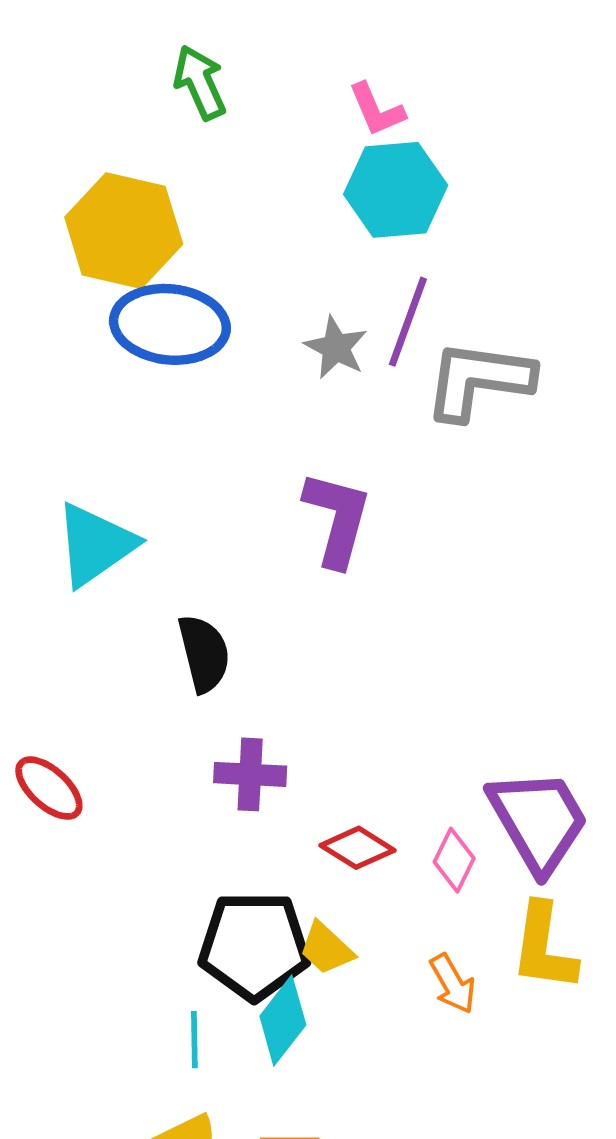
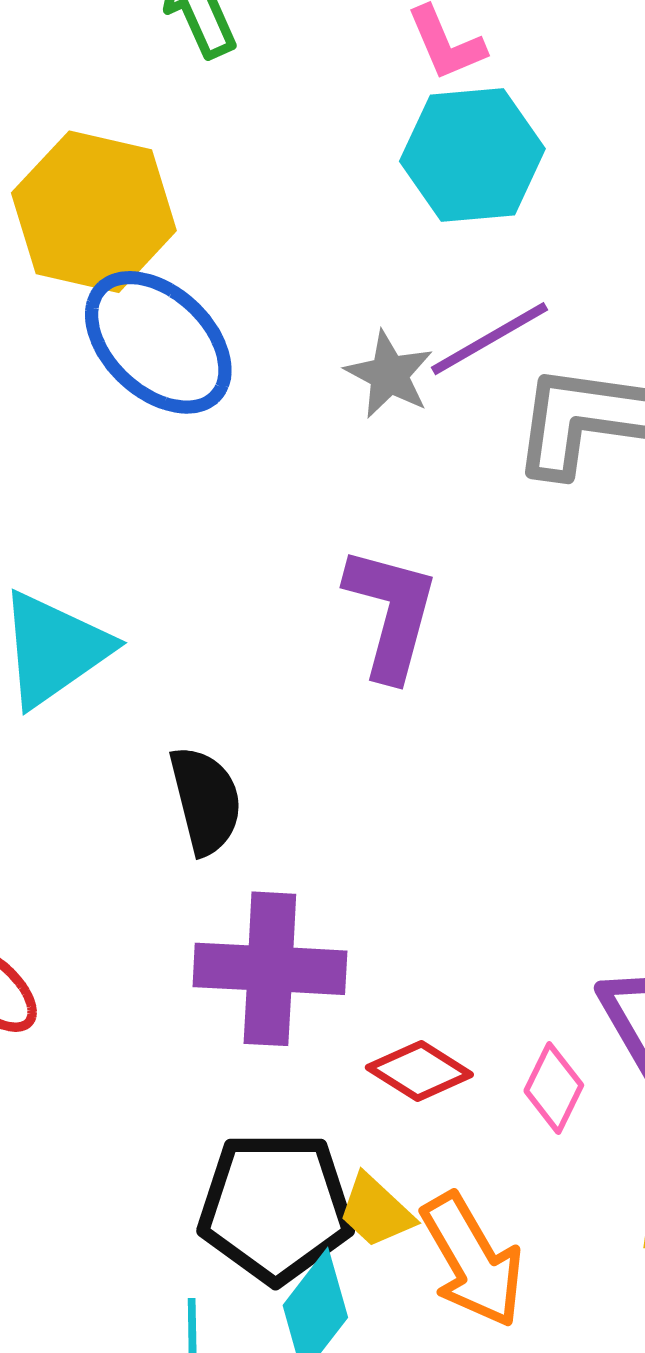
purple line: (408, 322) -> (489, 339), turned 40
blue ellipse: (170, 324) -> (158, 342), turned 37
purple cross: (250, 774) -> (270, 969), size x1.5
orange arrow: (453, 984) -> (472, 1260), moved, size x1.6

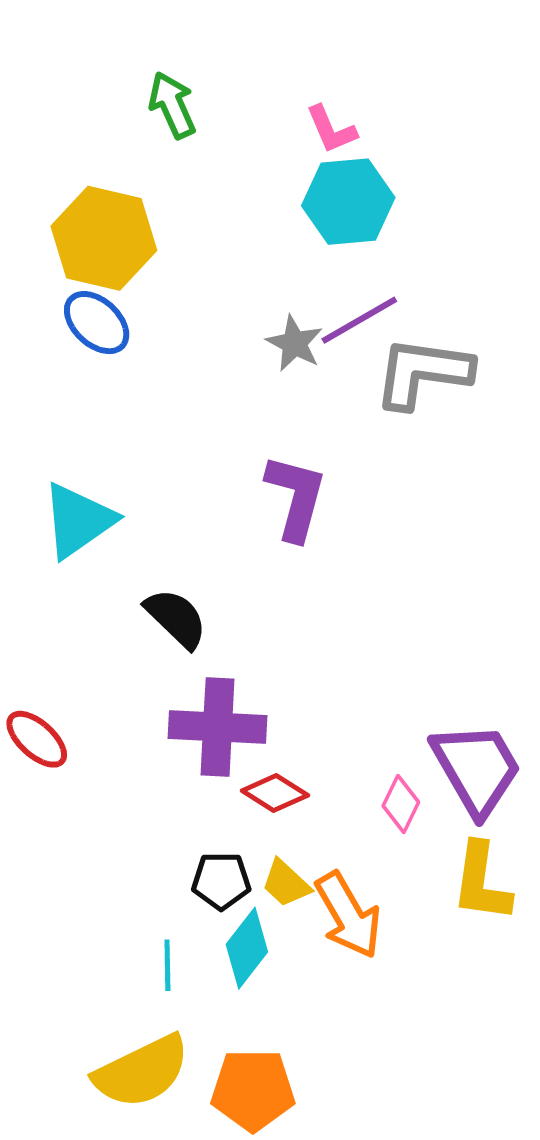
blue ellipse: (158, 342) -> (97, 323), moved, size x0.7
black semicircle: (206, 800) -> (176, 618), turned -32
red diamond: (419, 1071) -> (275, 793), moved
black pentagon: (276, 1207) -> (221, 881), size x0.6

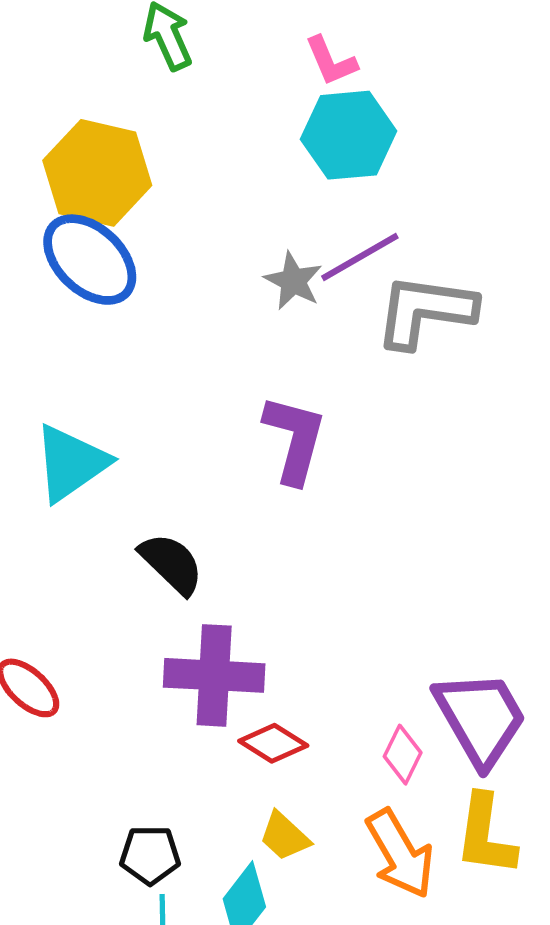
blue ellipse: (97, 323) -> (90, 260), size x1.4
black pentagon: (221, 881) -> (150, 855), moved
orange arrow: (348, 915) -> (400, 854), moved

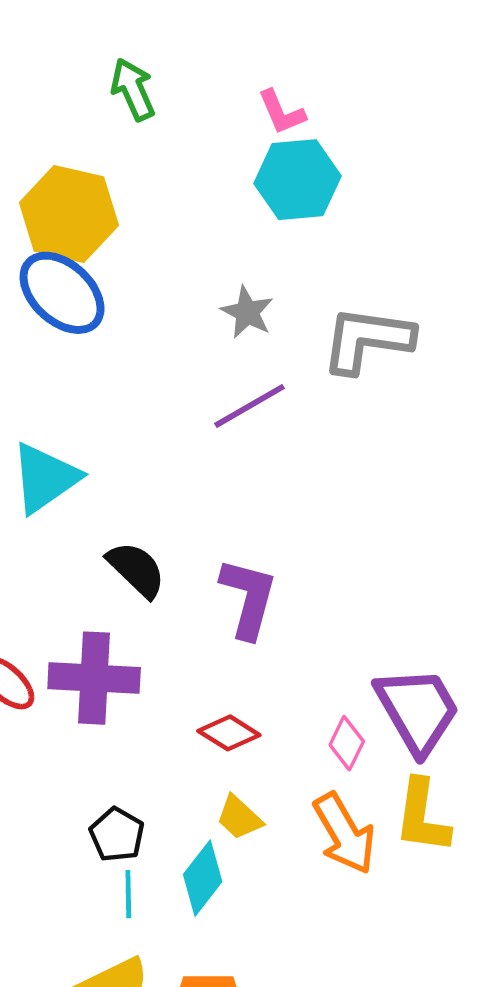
purple line: (360, 257) -> (249, 406), moved
purple L-shape: (295, 439) -> (248, 598), moved
purple cross: (214, 675) -> (94, 678), moved
black pentagon: (150, 855) -> (117, 835), turned 30

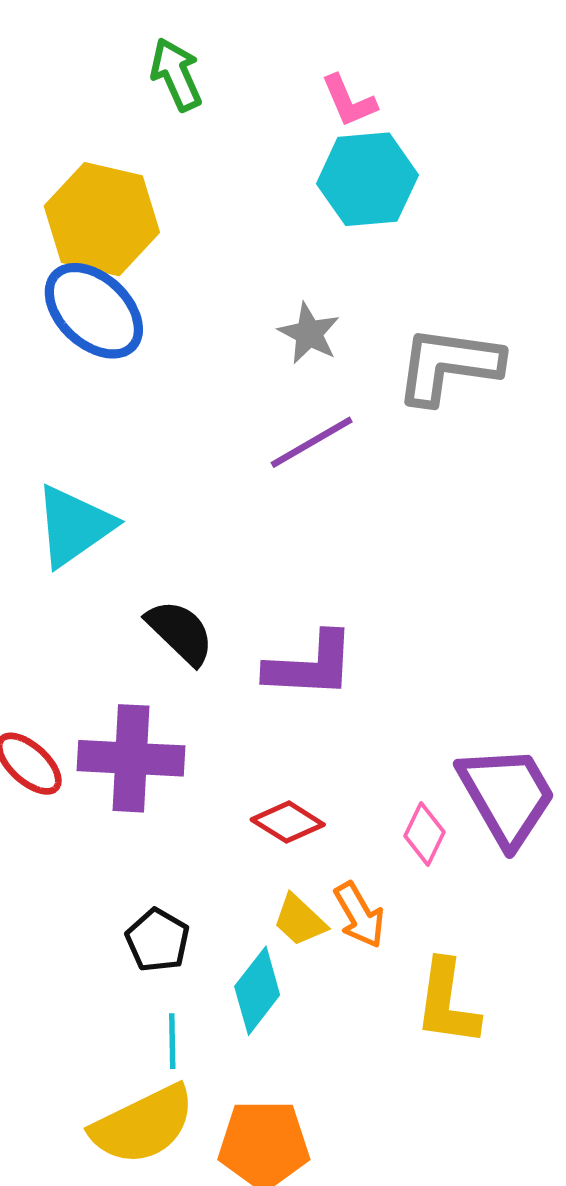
purple L-shape: (248, 598) -> (310, 665), turned 78
yellow L-shape: (422, 816) -> (447, 1003), moved
orange arrow: (344, 834) -> (359, 915), moved, size x0.7
cyan line: (128, 894) -> (172, 1041), moved

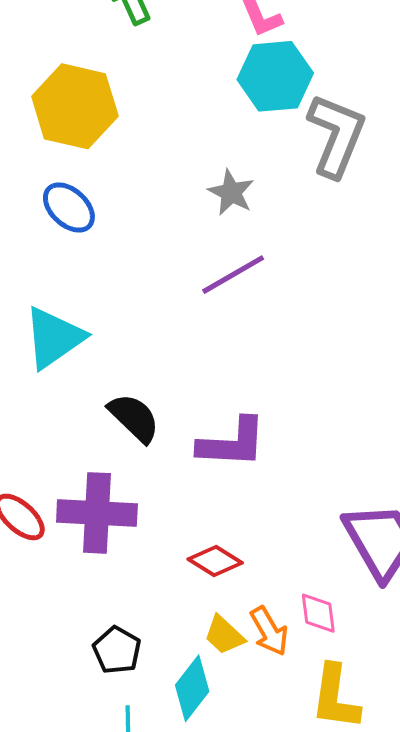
blue ellipse: (94, 311) -> (69, 207), moved, size x0.7
gray L-shape: (448, 365) -> (336, 135), moved, turned 104
pink diamond: (425, 834) -> (318, 613), moved, turned -33

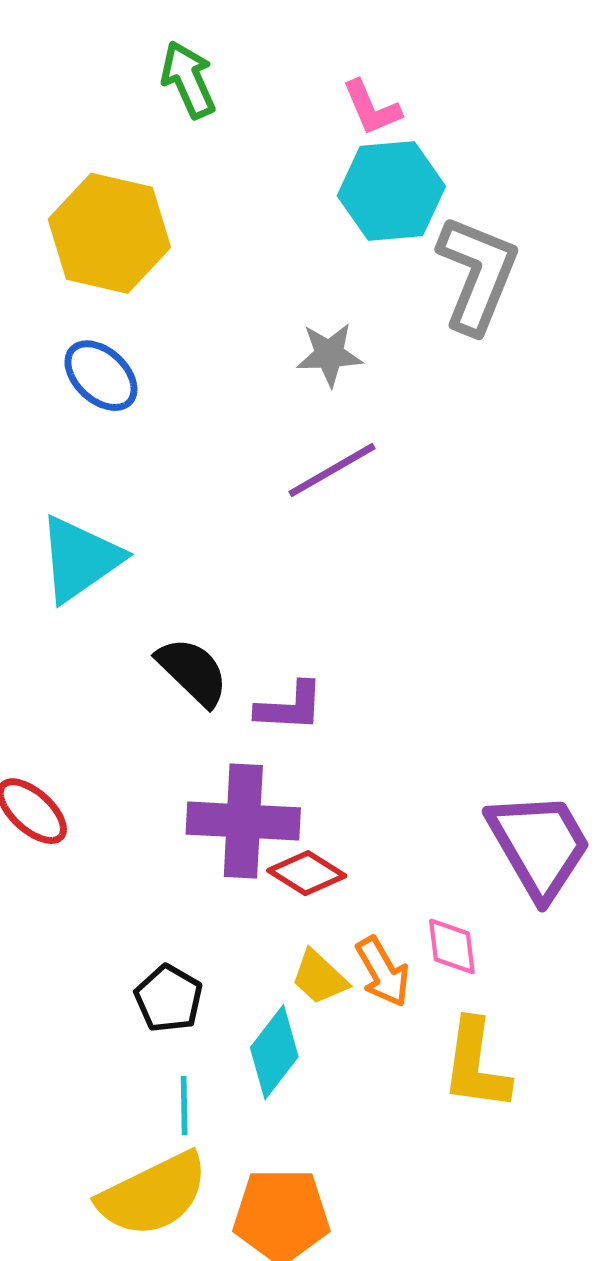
gray star: (231, 192) -> (329, 354), turned -30
purple L-shape: (232, 443) -> (290, 707), moved, size x0.7
purple cross: (97, 513) -> (243, 821), moved

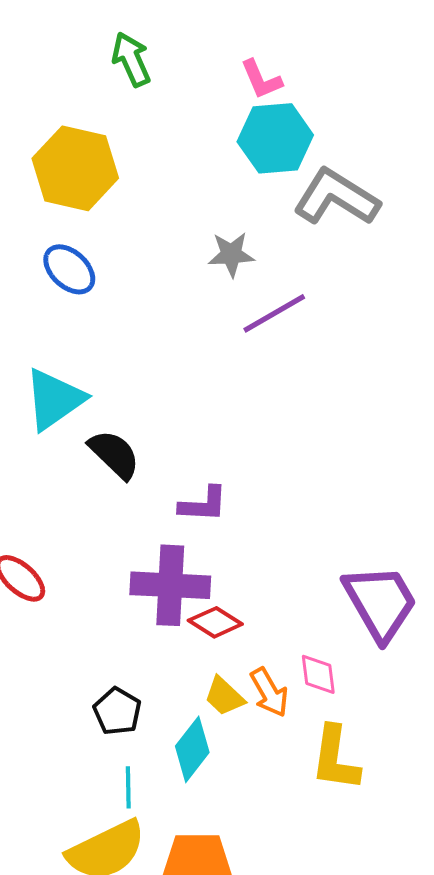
gray L-shape: (477, 274) -> (336, 197), turned -80
purple line: (332, 470) -> (274, 313), moved
black semicircle: (193, 672) -> (114, 454), moved

